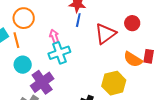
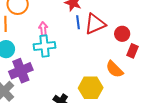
blue line: (78, 20) -> (78, 22), moved, turned -32
red triangle: (105, 34) -> (95, 24), moved
red rectangle: (149, 56) -> (132, 51), moved

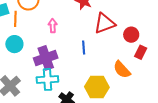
blue line: (78, 22) -> (84, 48), moved
cyan cross: (45, 46) -> (47, 79), moved
purple cross: (21, 71) -> (46, 58), moved

